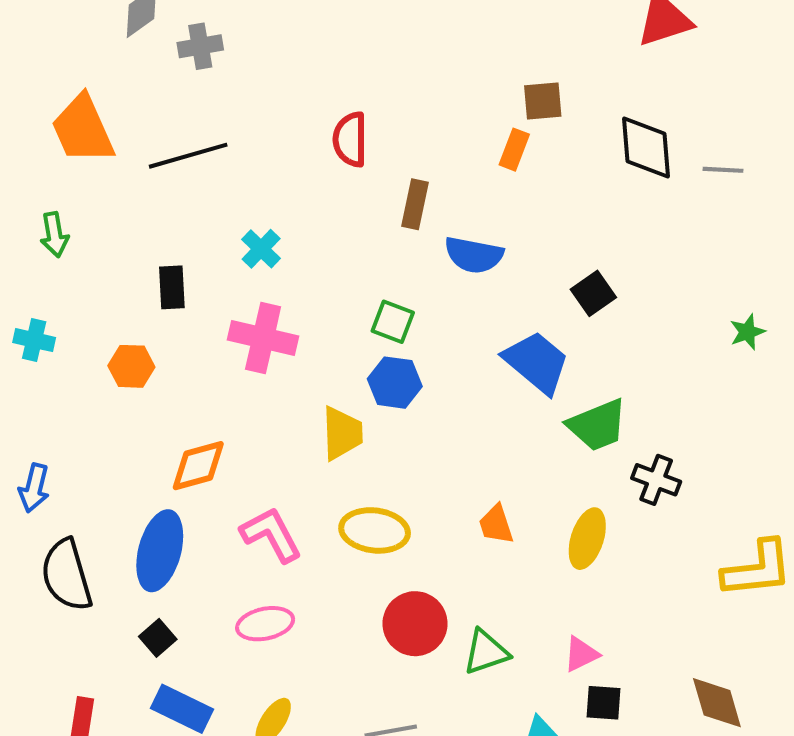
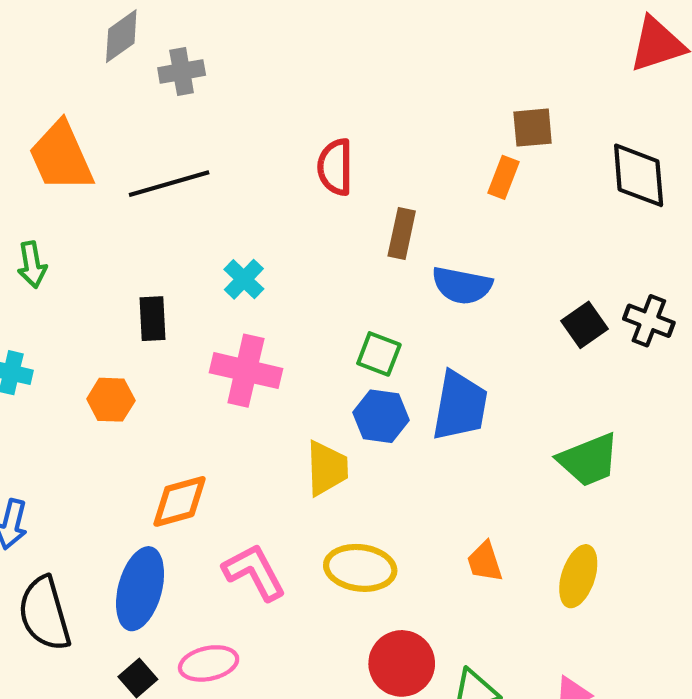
blue trapezoid: (537, 362) -> (460, 406), moved, turned 60
black cross: (656, 480) -> (649, 321), moved
pink ellipse: (265, 624) -> (209, 663), moved

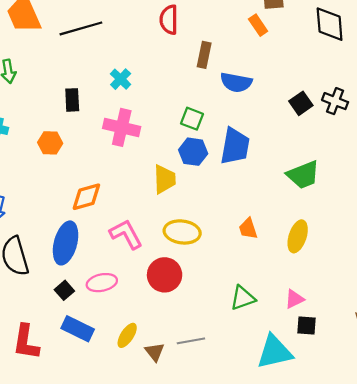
orange rectangle: (503, 177) -> (258, 25), turned -55
red circle: (402, 663) -> (165, 275), moved

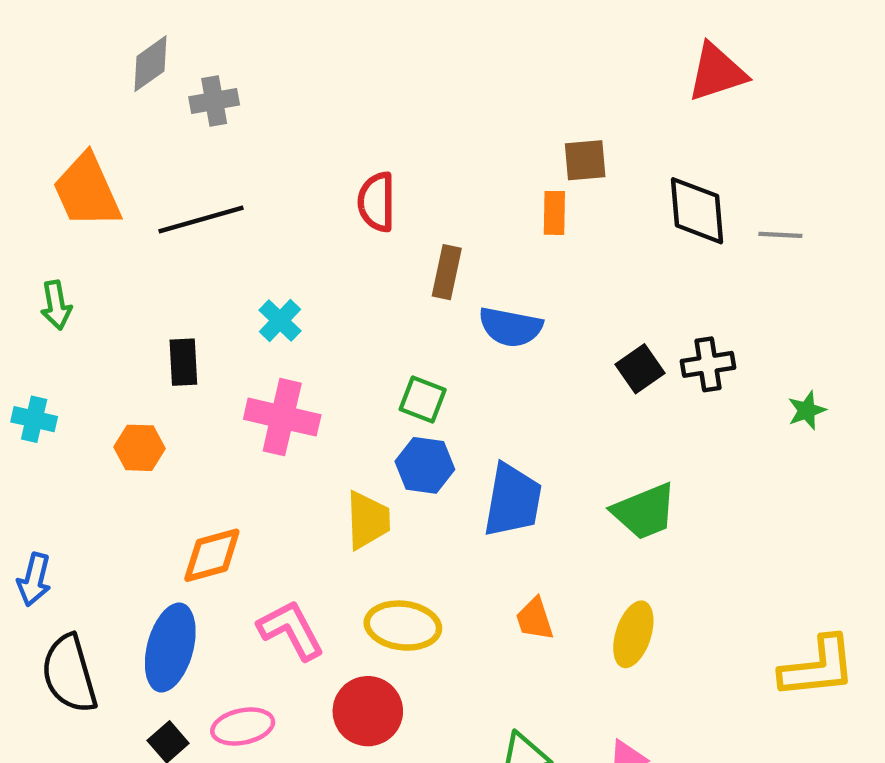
orange rectangle: (258, 25) -> (554, 213), turned 35
black cross: (335, 101) -> (708, 364), turned -30
blue trapezoid: (235, 146) -> (513, 500), moved

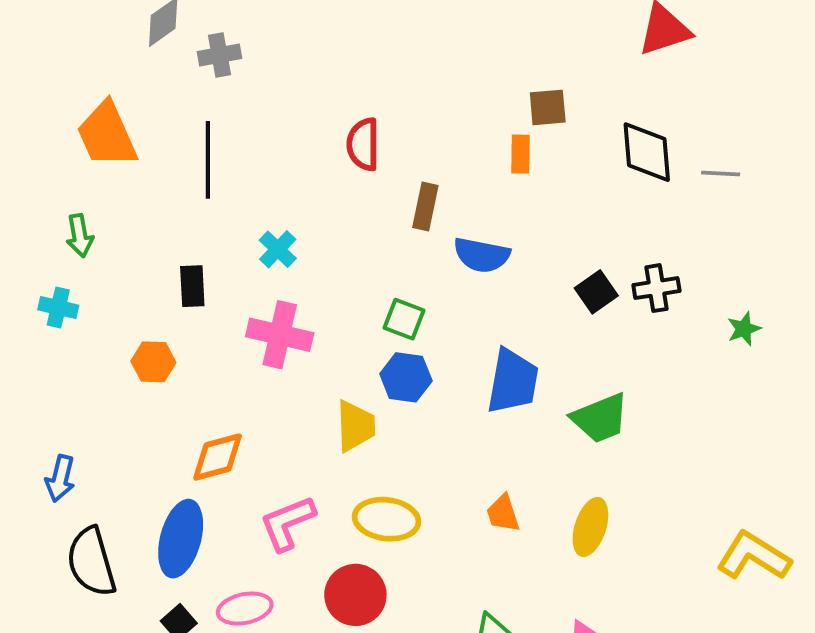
black line: (201, 219) -> (208, 160), turned -74
cyan cross: (34, 419) -> (58, 307), moved
blue trapezoid: (513, 500) -> (513, 381), moved
pink L-shape: (291, 630) -> (287, 523), turned -84
yellow L-shape: (818, 667) -> (754, 556), turned -142

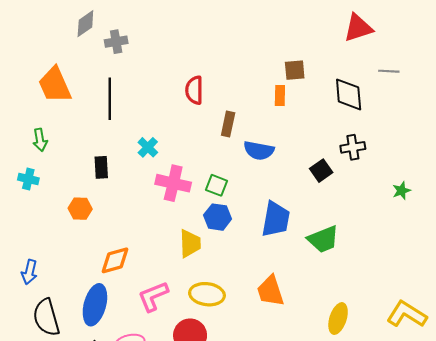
gray line: (721, 173) -> (389, 71), moved
black cross: (656, 288) -> (353, 147), moved
pink cross: (280, 335) -> (173, 183), moved
orange trapezoid: (503, 513) -> (270, 291), size x1.5
yellow ellipse: (590, 527) -> (338, 319), moved

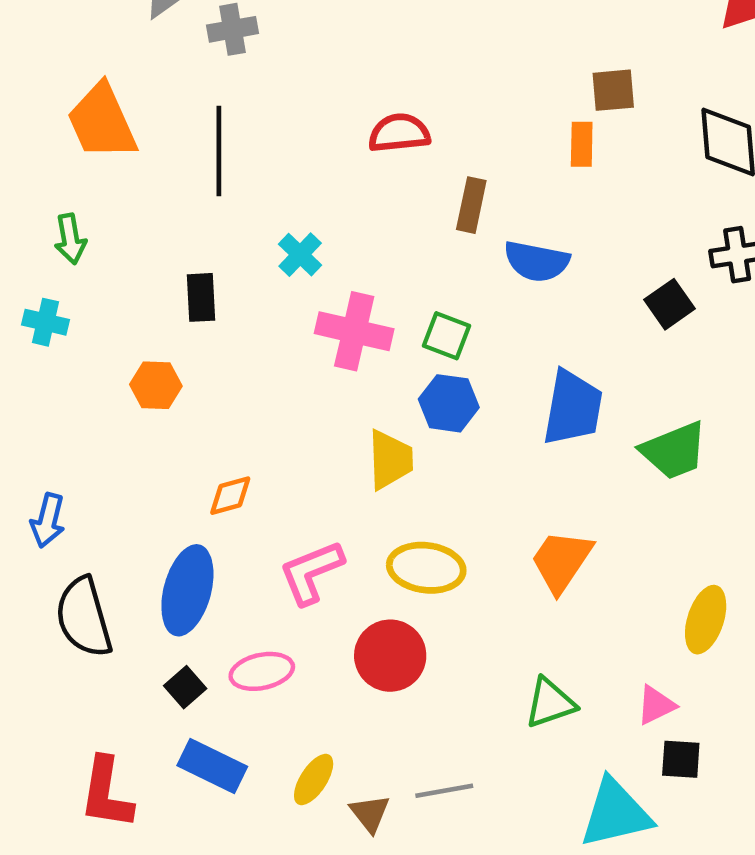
red semicircle: (194, 90) -> (399, 133), turned 84
orange diamond: (115, 260) -> (230, 496), size x0.7
orange trapezoid: (270, 291) -> (561, 561), turned 52

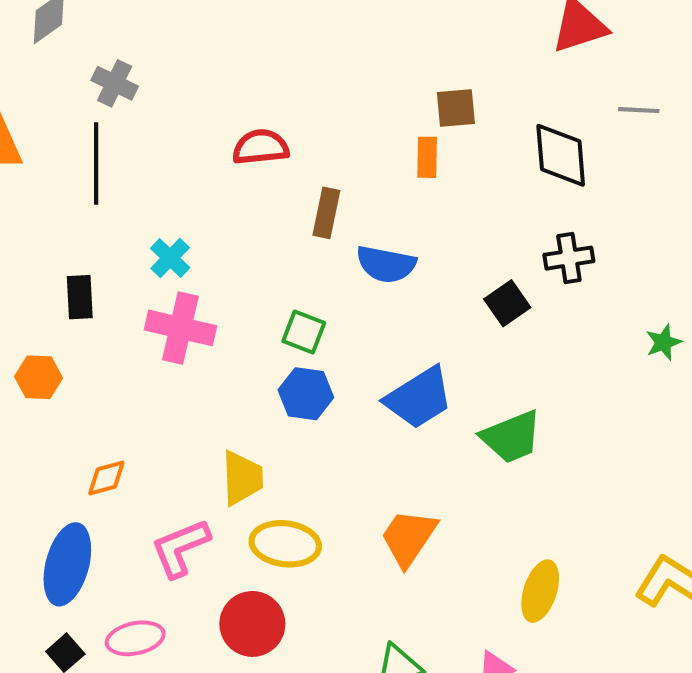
gray cross: (232, 29) -> (115, 83), moved, turned 36
pink cross: (354, 331) -> (180, 328), moved
blue trapezoid: (573, 408) -> (419, 398), turned 48
yellow trapezoid: (390, 460) -> (242, 478), moved

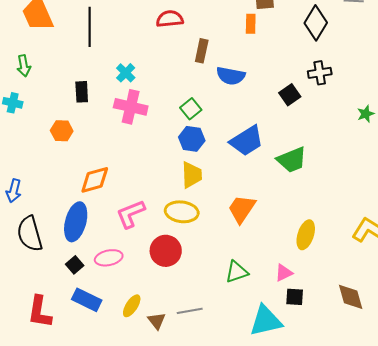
black diamond: (561, 155) -> (316, 23), turned 36
green square: (304, 332) -> (191, 109), turned 30
orange diamond: (106, 478) -> (95, 180), size x1.5
yellow trapezoid: (242, 478) -> (192, 175), moved

